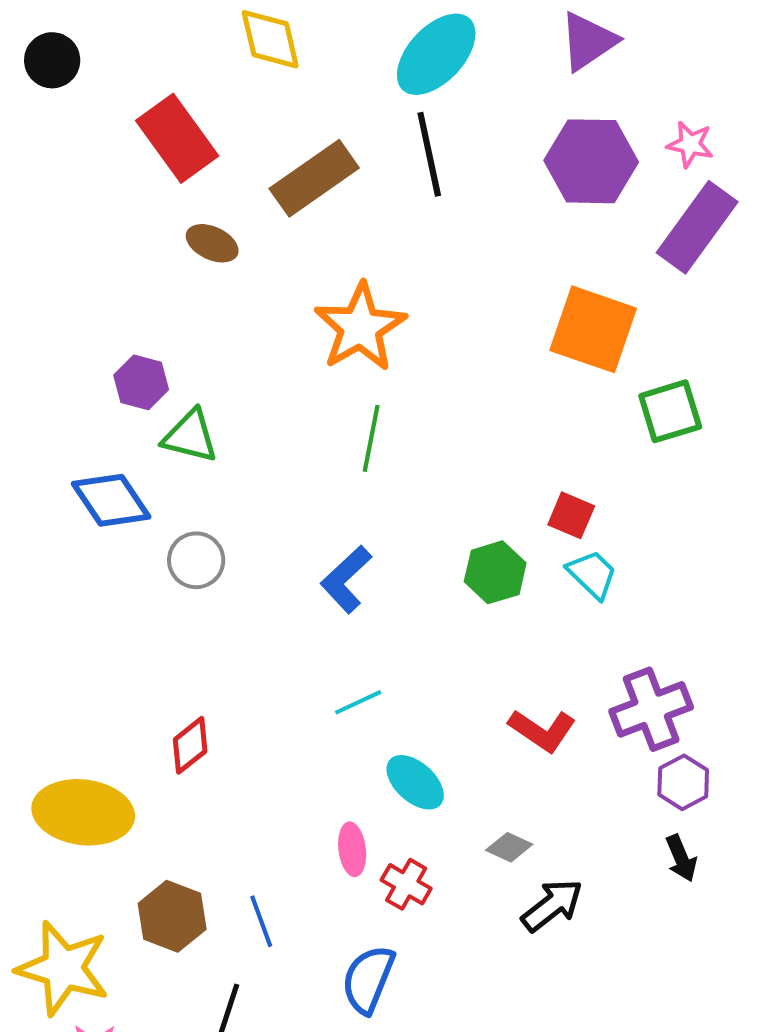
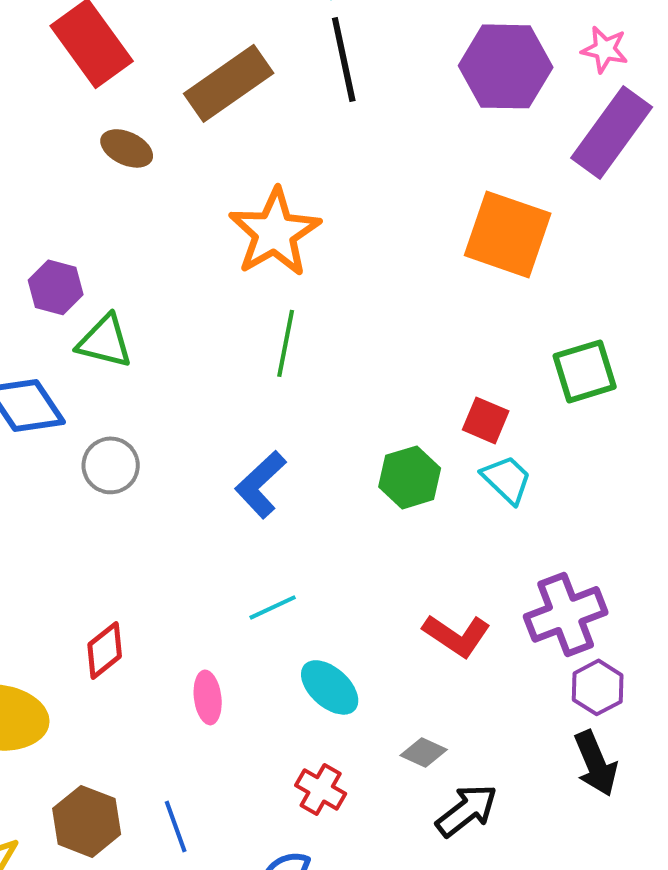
green square: (670, 411) -> (585, 371), moved
pink ellipse: (352, 849) -> (208, 697), moved
black arrow: (681, 858) -> (596, 763), size x1.4

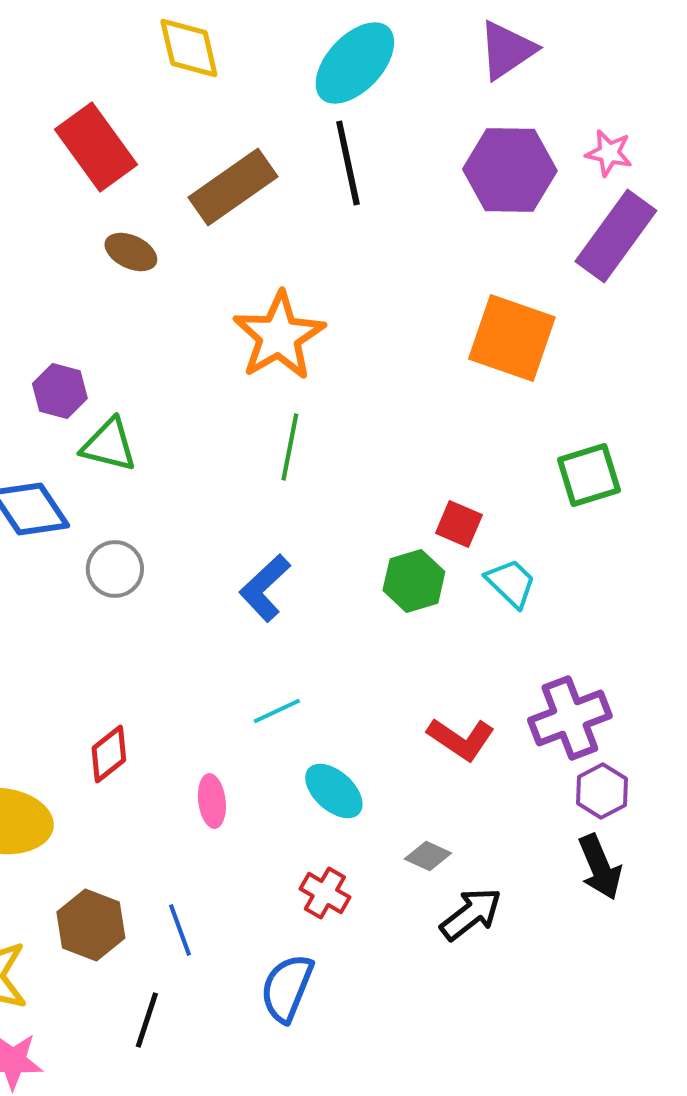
red square: (486, 420) -> (459, 524), moved

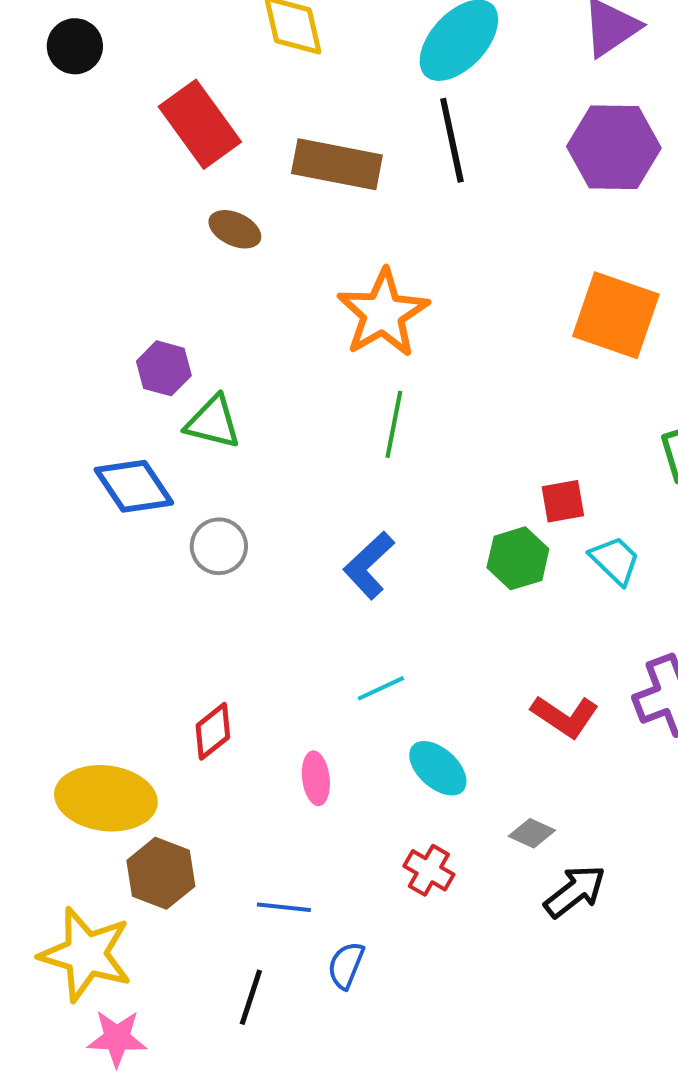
brown rectangle: (233, 187) -> (337, 164), turned 46
red square: (459, 524) -> (563, 501), turned -33
brown hexagon: (91, 925) -> (161, 873), moved
blue line: (180, 930) -> (284, 907), turned -64
blue semicircle: (287, 988) -> (346, 965), moved, size x0.7

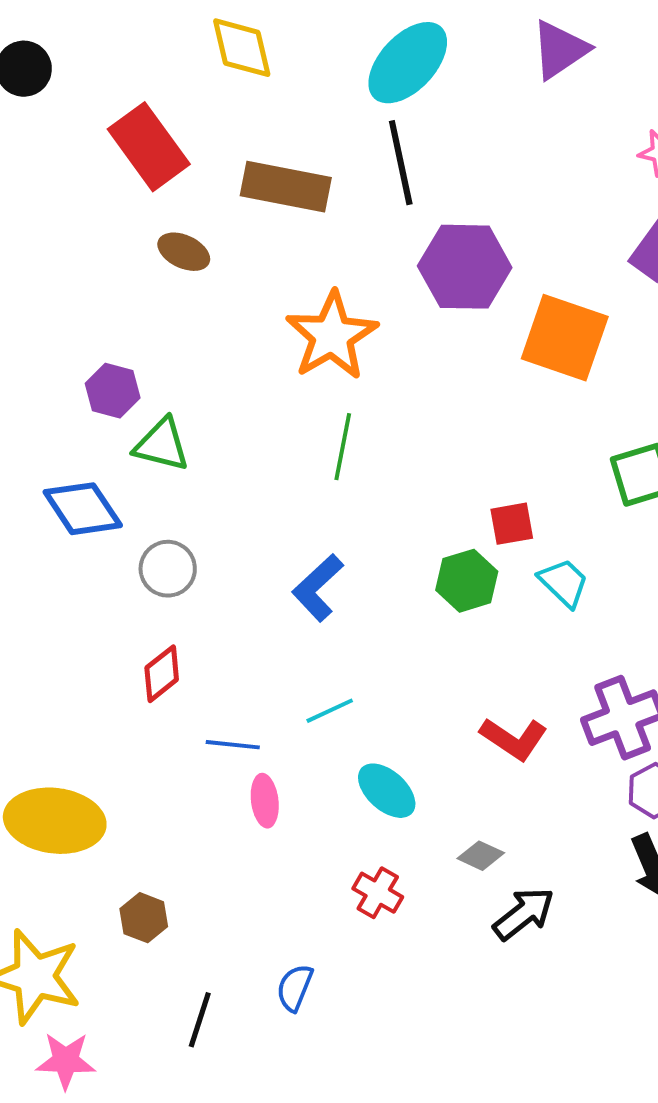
purple hexagon: (614, 147) -> (465, 267), moved
red diamond: (213, 731) -> (162, 674), moved
brown hexagon: (161, 873) -> (144, 918), moved, size x0.7
blue line: (284, 907) -> (233, 745), moved

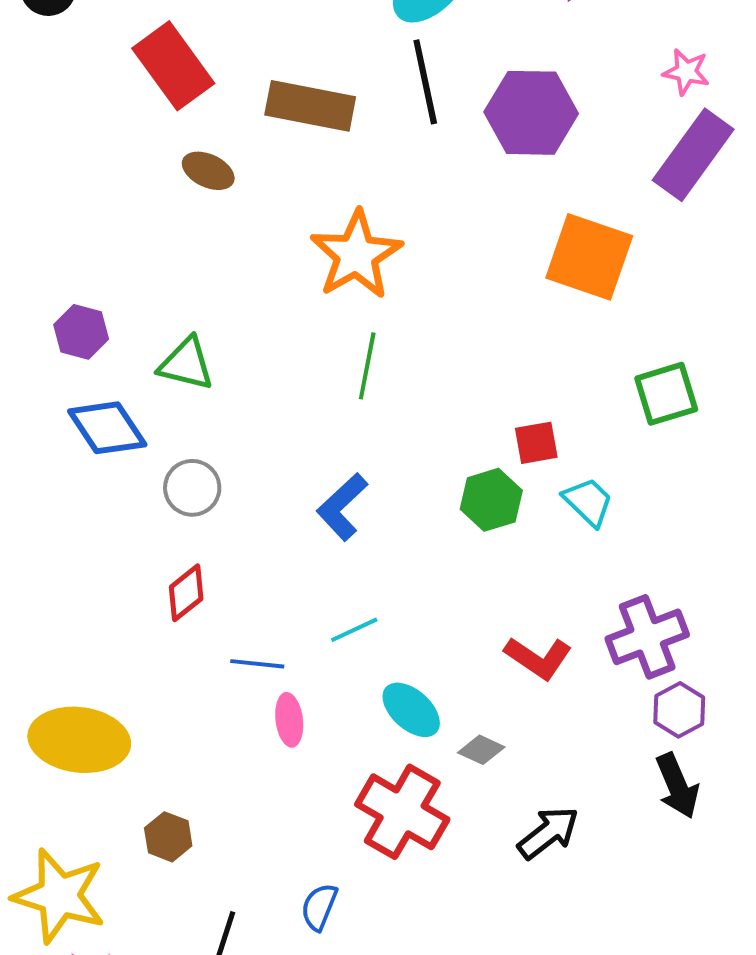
purple hexagon: (465, 267) -> (531, 113), moved
purple hexagon: (113, 391) -> (81, 332), moved
gray diamond: (481, 856) -> (481, 750), moved
red cross: (378, 893) -> (402, 812), size x1.8

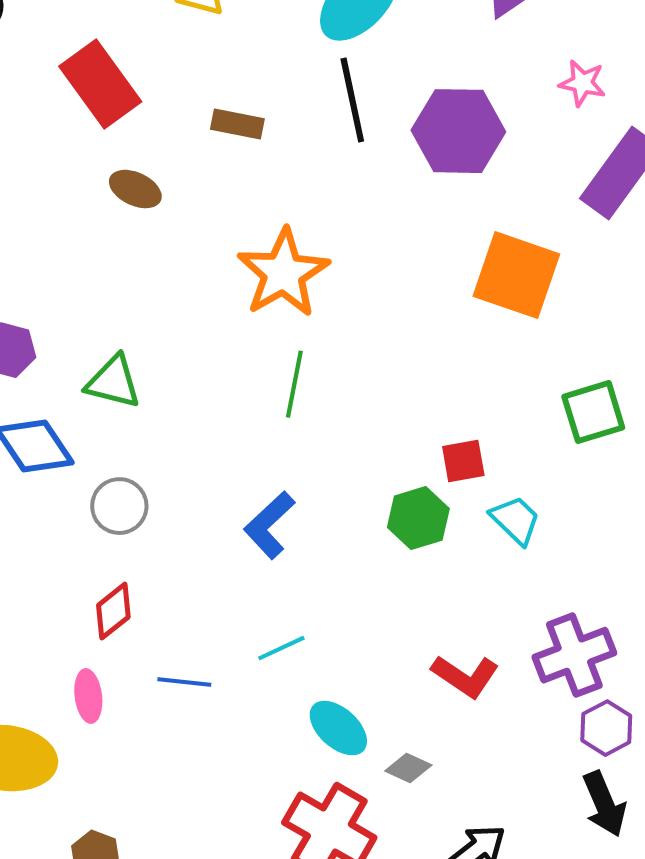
pink star: (686, 72) -> (582, 83), moved
brown rectangle: (310, 106) -> (237, 124), size x0.6
pink ellipse: (289, 720) -> (88, 696), moved

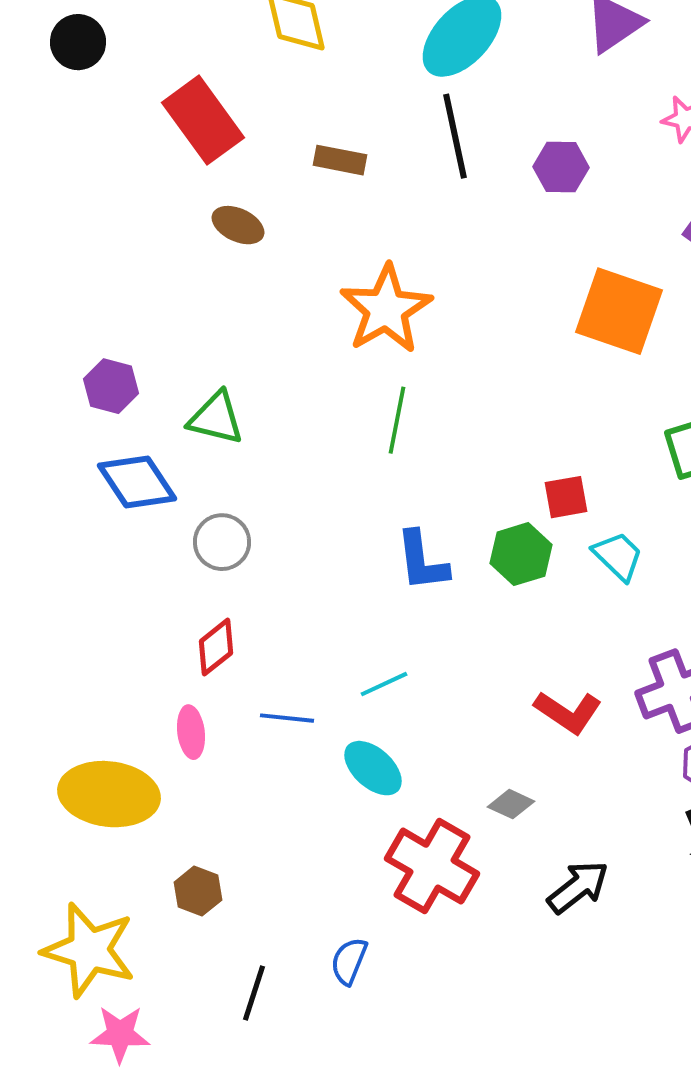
purple hexagon: (458, 131) -> (561, 167), size x0.6
blue L-shape: (269, 525) -> (422, 561), moved, turned -54
cyan ellipse: (338, 728) -> (373, 768), moved

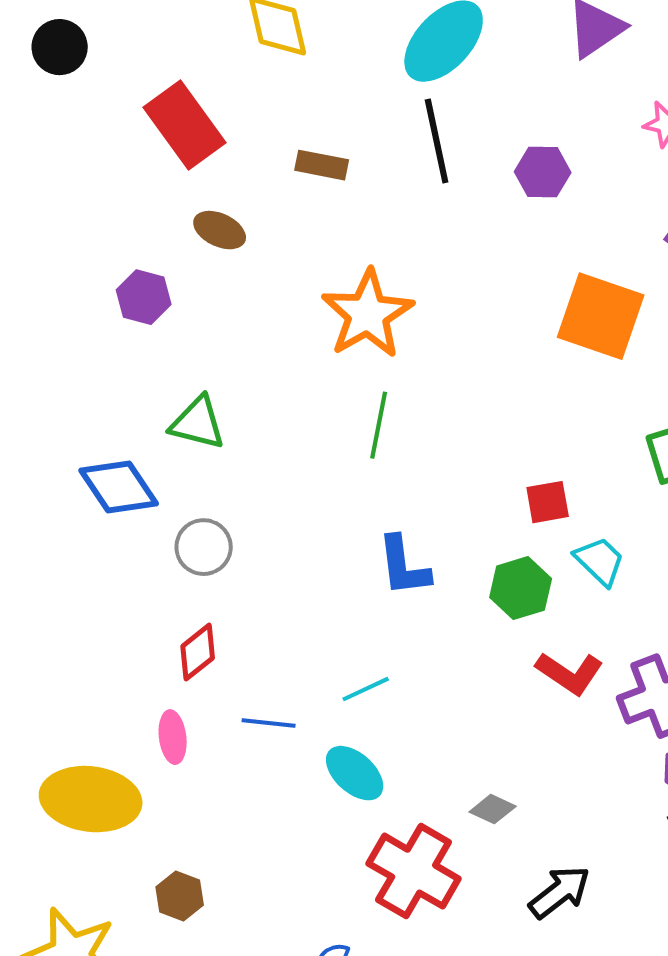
purple hexagon: (111, 386) -> (144, 297), moved
green hexagon: (521, 554) -> (521, 588), moved
red L-shape: (568, 712) -> (570, 673), moved

